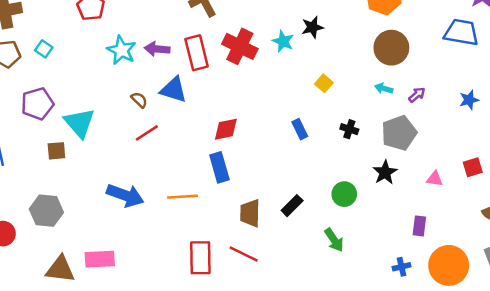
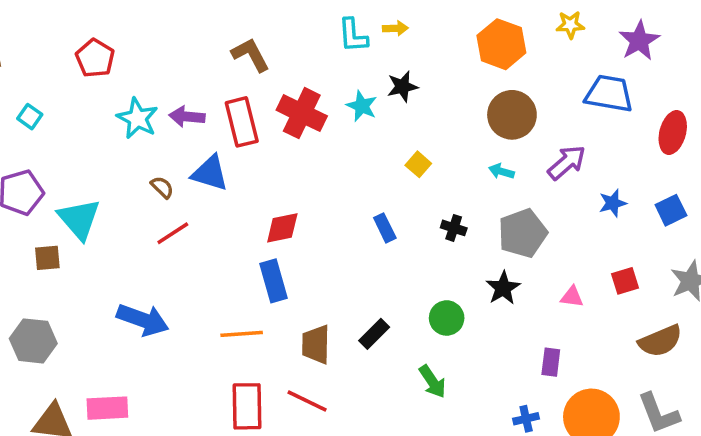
purple arrow: (417, 95) -> (567, 163), moved, size x1.6
blue star: (469, 100) -> (613, 203), moved
orange line: (183, 197) -> (242, 334), moved

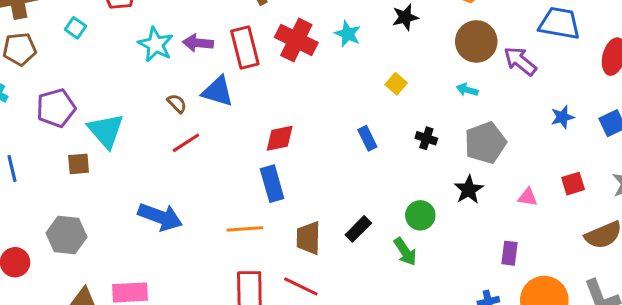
black star: (402, 87) -> (405, 17), moved
cyan square: (30, 117) -> (76, 28), moved
purple arrow: (567, 163) -> (520, 61), moved, turned -100
green arrow: (432, 382) -> (405, 252), moved

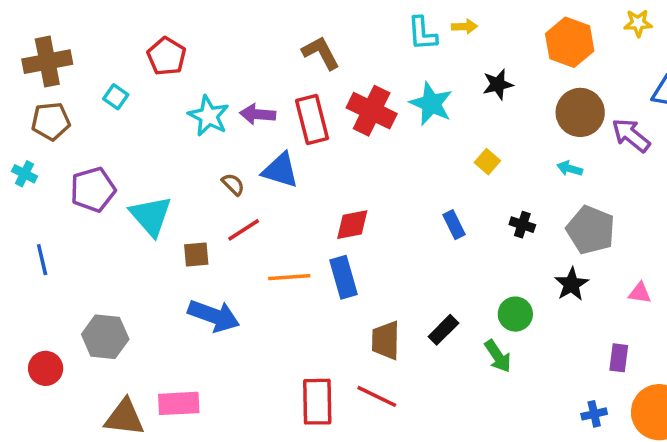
cyan star: (348, 34) -> (431, 104), size x1.4
gray pentagon: (485, 143) -> (591, 230), turned -30
brown square: (79, 164) -> (196, 254), moved
orange line: (245, 229) -> (289, 277), moved

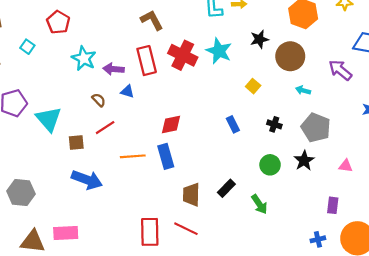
brown circle: (580, 112) -> (290, 56), moved
purple arrow: (258, 114) -> (114, 69), moved
blue triangle: (280, 170) -> (127, 91), size x0.6
green circle: (515, 314) -> (270, 165), moved

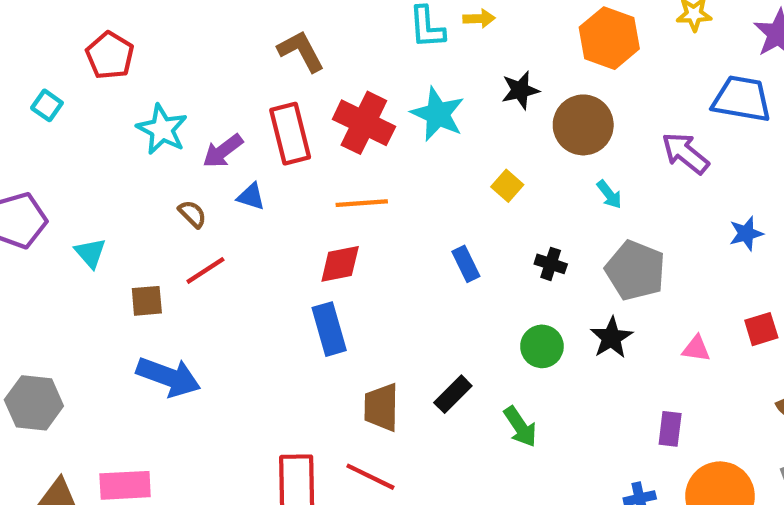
purple arrow: (114, 69) -> (223, 151), turned -42
cyan arrow: (303, 90) -> (609, 194), turned -144
cyan triangle: (49, 119) -> (90, 253), size x0.6
orange line: (133, 156) -> (362, 203), moved

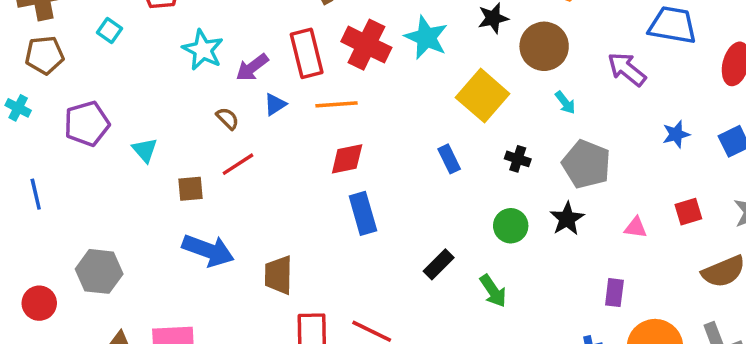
yellow square: (507, 186) -> (483, 96), size x2.0
blue triangle: (251, 197) -> (275, 104), turned -50
orange line: (362, 203) -> (337, 104), moved
blue rectangle: (329, 329) -> (363, 213), moved
brown trapezoid: (381, 407) -> (278, 275), moved

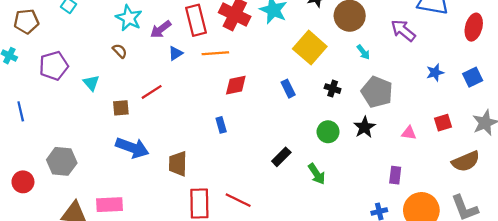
brown semicircle: (227, 118) -> (120, 51), moved
red diamond: (347, 159) -> (236, 85), moved
blue rectangle: (363, 213) -> (221, 125), moved, size x0.6

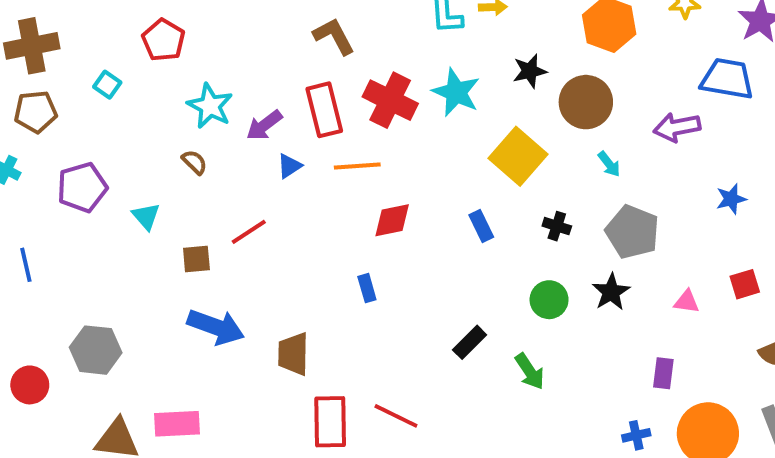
purple arrow: (403, 30) -> (677, 127), turned -50

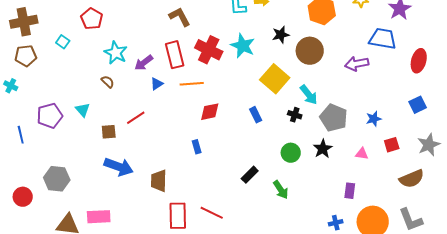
cyan arrow: (609, 164) -> (309, 95), moved, size x1.5
purple pentagon: (82, 187) -> (50, 116), moved
blue star: (731, 199) -> (374, 119), moved

